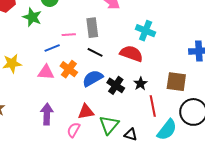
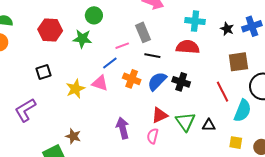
pink triangle: (46, 72) -> (100, 83), moved, turned 30
black star: (140, 84) -> (227, 29), moved

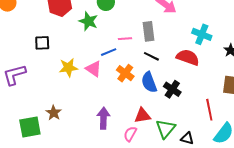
blue semicircle: (157, 81) -> (149, 82), turned -80

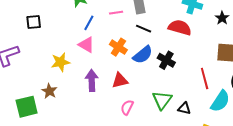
blue line: (109, 52) -> (89, 23), moved, turned -35
yellow star: (68, 68) -> (60, 62), moved
blue semicircle: (149, 82) -> (143, 55), turned -105
red triangle: (142, 116) -> (120, 80), moved
purple arrow: (103, 118) -> (92, 80), moved

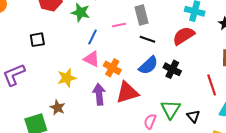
red semicircle: (180, 28) -> (184, 36), turned -45
orange cross: (118, 47) -> (112, 68), moved
red triangle: (120, 80) -> (127, 92), size x1.4
pink semicircle: (127, 107) -> (150, 121), moved
black triangle: (184, 108) -> (193, 116), turned 40

